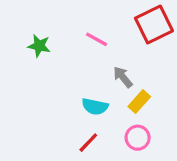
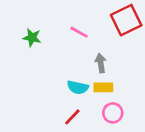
gray arrow: (123, 77) -> (101, 63), turned 30
yellow rectangle: (139, 102) -> (103, 87), moved, turned 48

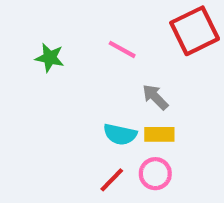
gray arrow: (101, 63) -> (155, 97), turned -36
pink circle: (113, 113) -> (155, 174), moved

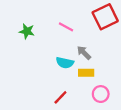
cyan semicircle: (120, 134) -> (65, 63), moved
pink circle: (155, 174) -> (101, 94), moved

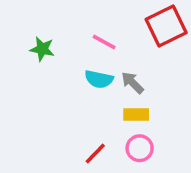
cyan semicircle: (65, 63) -> (99, 79), moved
pink circle: (101, 94) -> (140, 148), moved

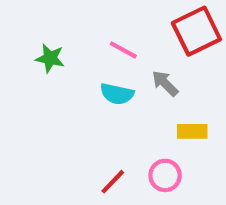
gray arrow: (132, 83) -> (165, 83), moved
yellow rectangle: (136, 115) -> (192, 131), moved

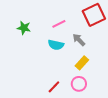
pink line: (123, 50) -> (59, 24), turned -56
yellow rectangle: (192, 131) -> (82, 63), moved, turned -48

